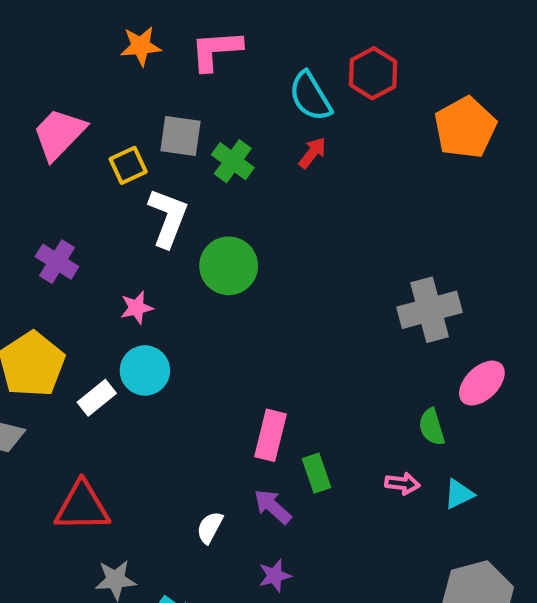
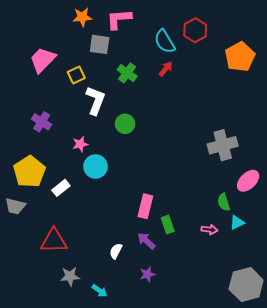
gray square: (180, 136) -> (100, 44), moved
green circle: (229, 266) -> (125, 124), size x0.7
cyan circle: (145, 370) -> (96, 167), moved
cyan triangle: (459, 494) -> (237, 222), moved

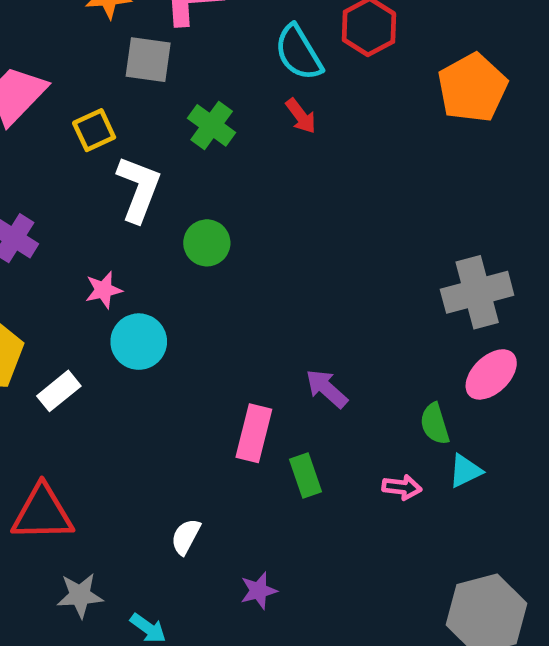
red arrow: (166, 69) -> (301, 116), turned 105
gray cross: (223, 145) -> (477, 292), moved
purple arrow: (146, 241) -> (327, 389), moved

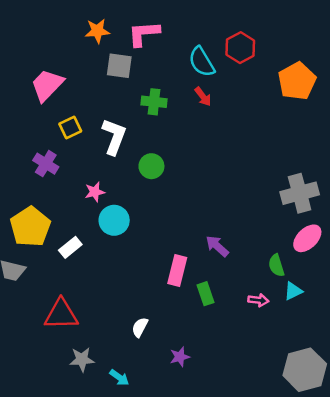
green cross: (212, 125) -> (154, 102), turned -30
yellow square: (94, 130) -> (70, 128), moved

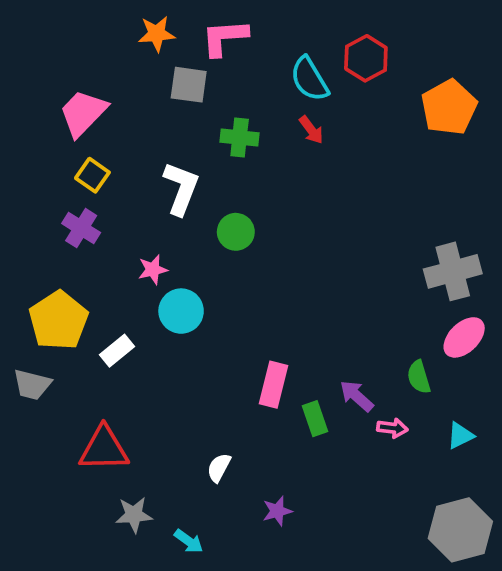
yellow square: (70, 128) -> (92, 175), moved, turned -30
purple arrow: (217, 246) -> (357, 396), moved
cyan triangle: (293, 291) -> (460, 436), moved

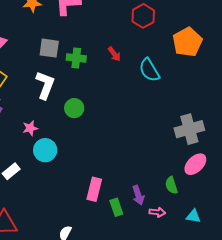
cyan semicircle: (309, 79) -> (149, 70), moved
gray square: (189, 85) -> (49, 48), moved
purple arrow: (357, 396) -> (138, 195), turned -150
cyan triangle: (460, 436) -> (193, 216), turned 35

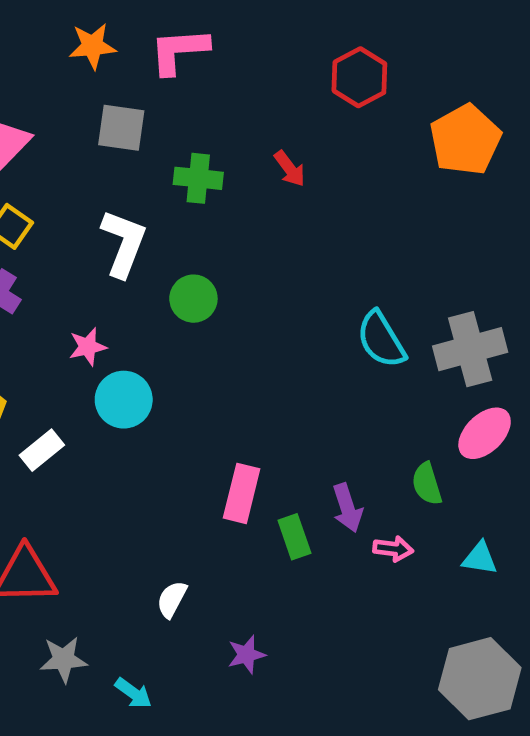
gray square: (49, 48) -> (121, 128), moved
cyan semicircle: (149, 70) -> (381, 339), moved

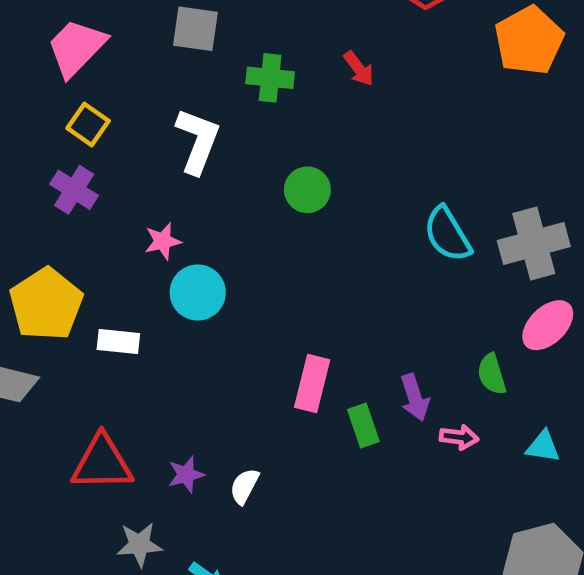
green circle: (193, 299) -> (307, 190), moved
white rectangle: (42, 450) -> (118, 341), turned 45
purple star: (246, 655) -> (186, 474), moved

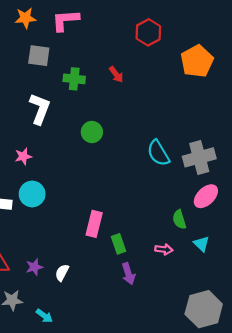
cyan circle: (198, 292) -> (32, 194), moved
purple arrow: (415, 397) -> (128, 274), moved
cyan triangle: (543, 446) -> (201, 244), moved, turned 35

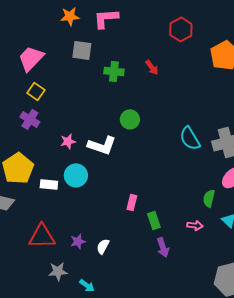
white L-shape: (40, 109) -> (102, 145), moved, turned 88
green semicircle: (179, 219) -> (209, 198), turned 30
pink rectangle: (94, 224) -> (132, 202), size x0.7

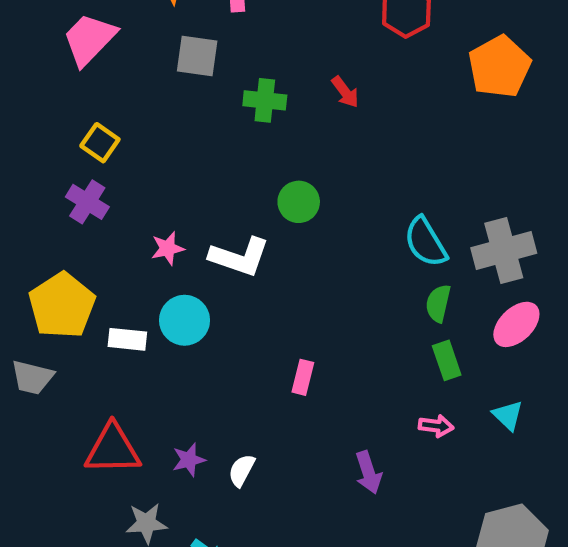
pink trapezoid: (31, 58) -> (89, 39), moved
green semicircle: (209, 198) -> (438, 303), moved
green rectangle: (154, 220) -> (447, 360), moved

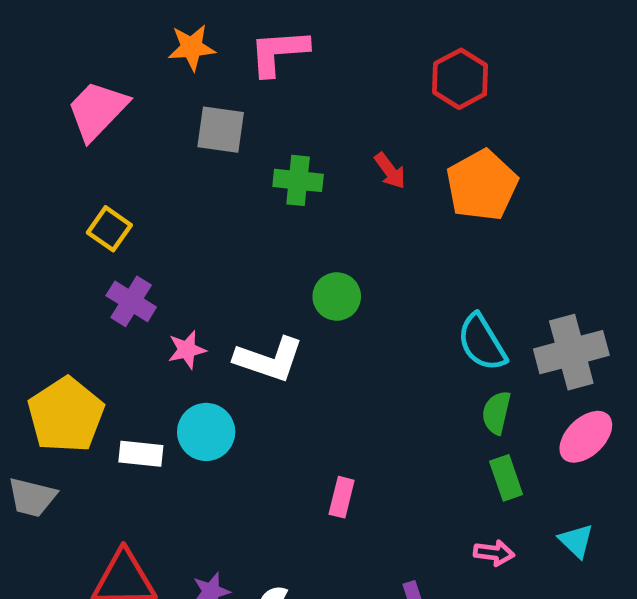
orange pentagon: (499, 67) -> (482, 185), moved
purple cross: (87, 202) -> (131, 301), moved

